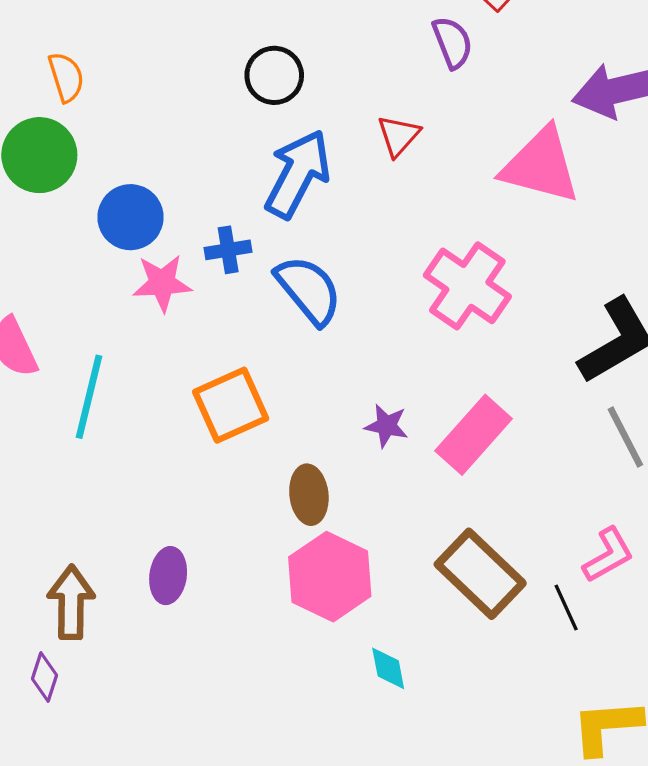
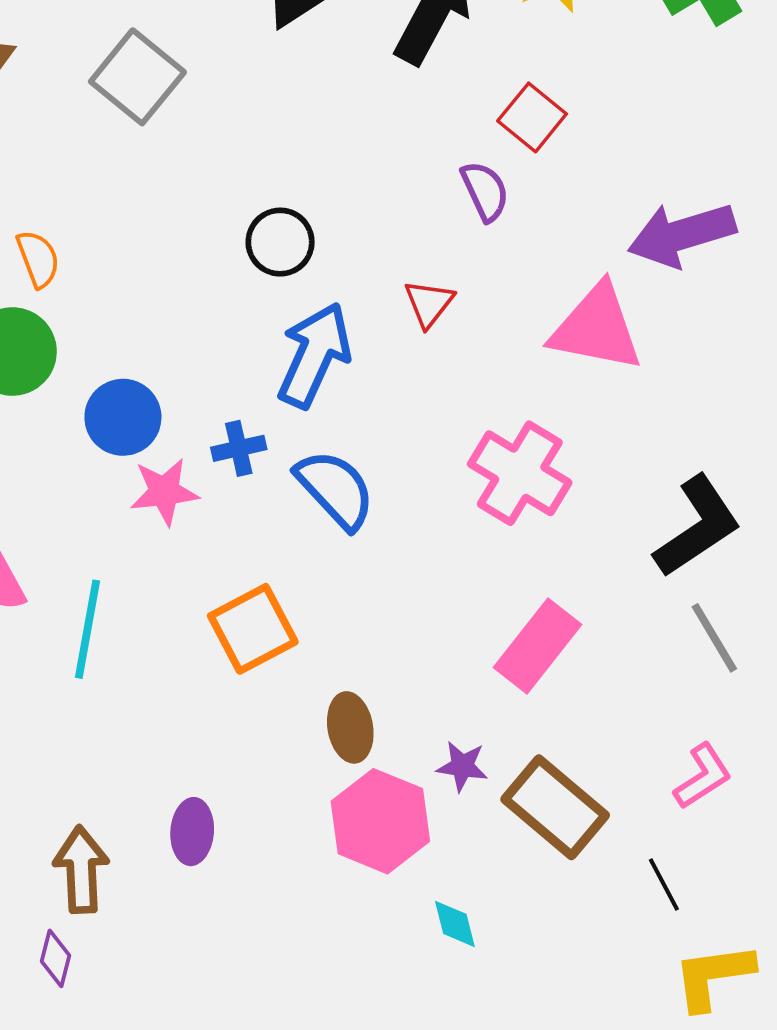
purple star: (386, 426) -> (462, 766), moved
black line: (566, 608) -> (664, 885), moved

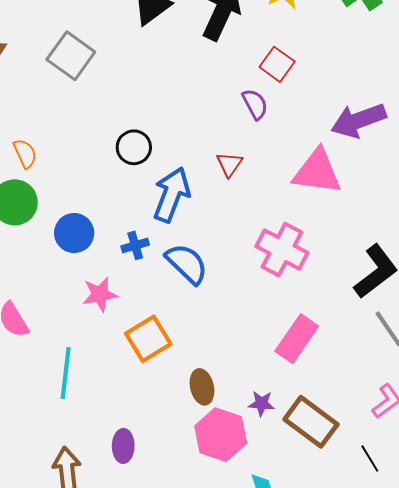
black circle: (280, 242) -> (134, 147), moved
pink star: (164, 492) -> (100, 294), moved
cyan line: (87, 629) -> (66, 373), moved

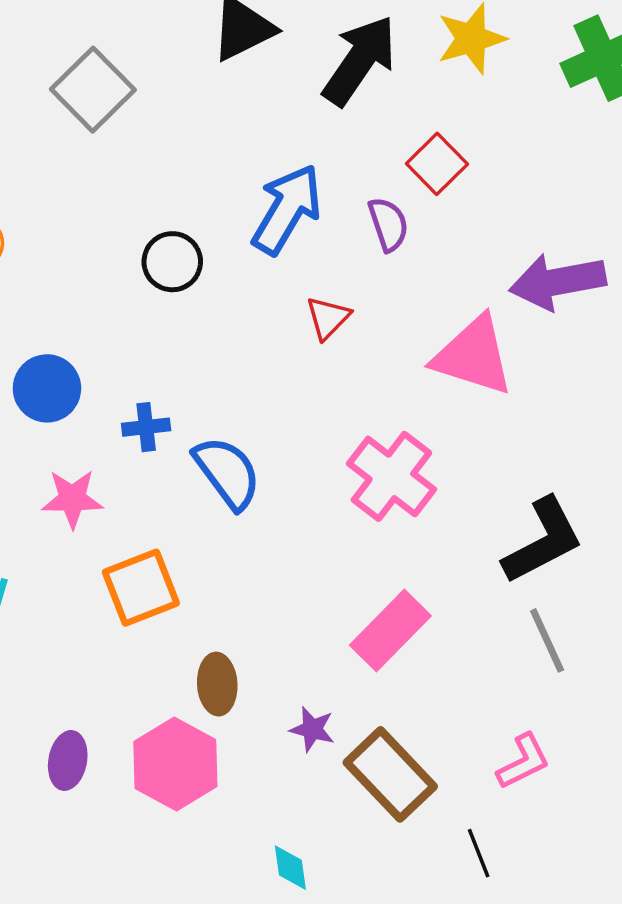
blue arrow: (171, 195) -> (287, 209), moved
pink hexagon: (221, 435) -> (175, 764), moved

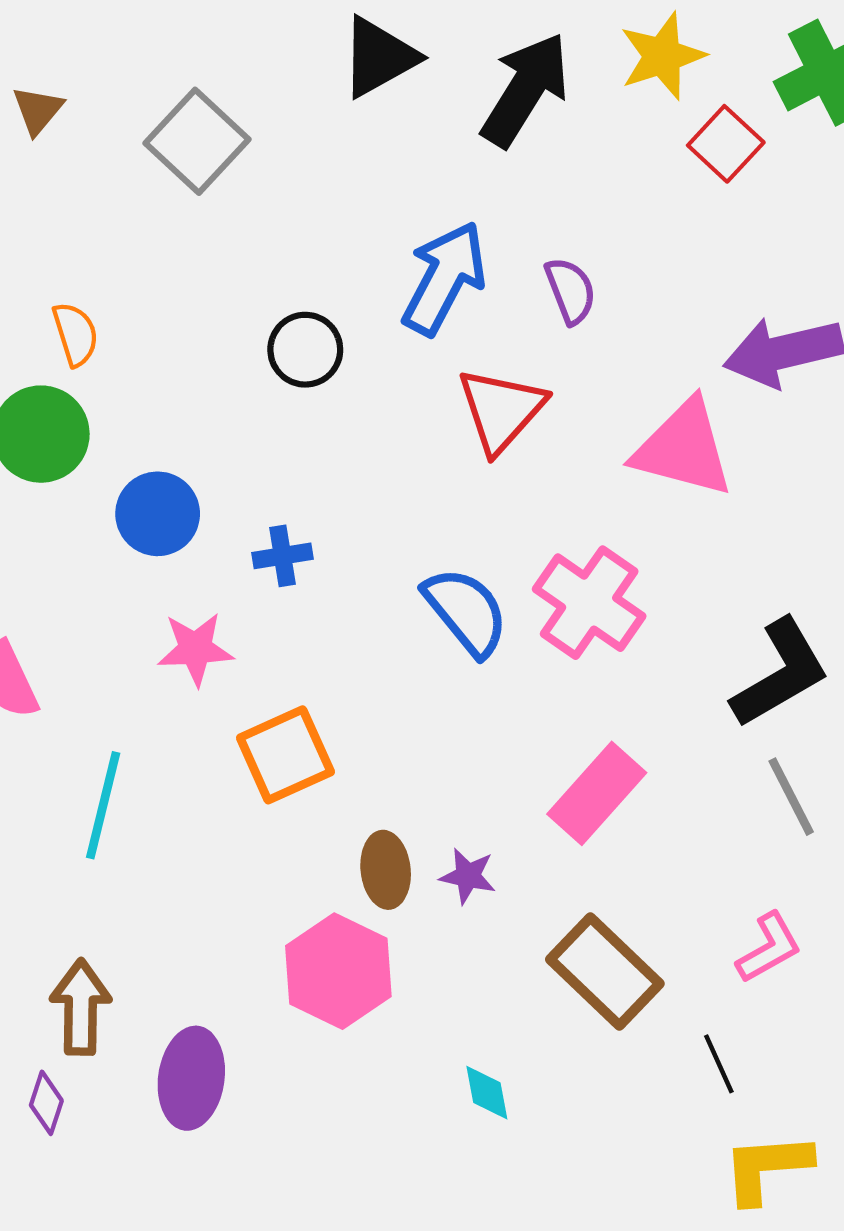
red square: (437, 164) -> (726, 144), moved
red triangle: (328, 318) -> (501, 410), size x1.6
blue semicircle: (227, 473) -> (466, 611), moved
purple star: (312, 729) -> (468, 876), moved
purple ellipse: (68, 760) -> (191, 1078), moved, size x1.4

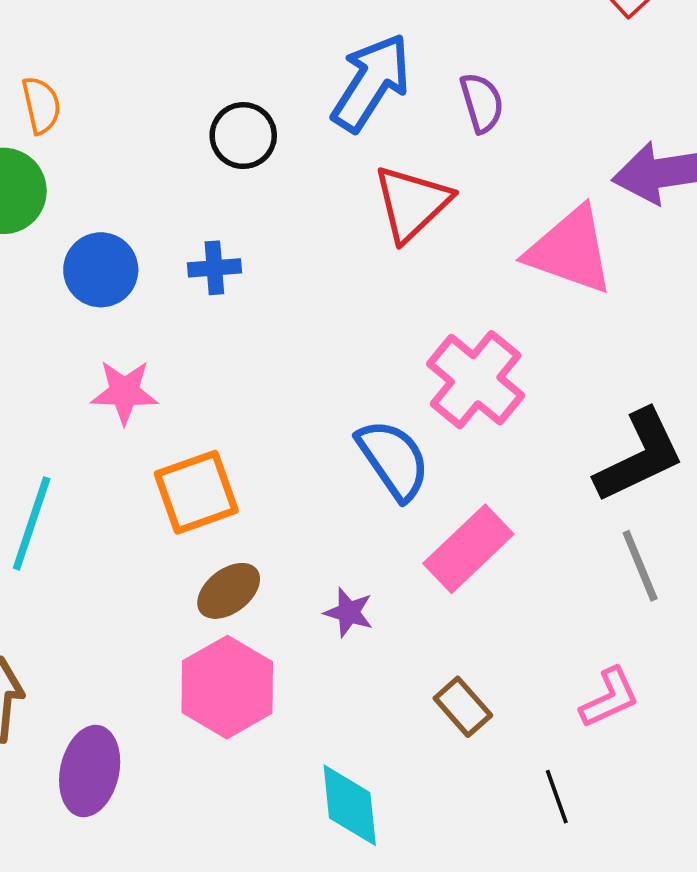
blue cross: (282, 556) -> (214, 268), moved
blue semicircle: (466, 611) -> (393, 460), moved
brown ellipse: (386, 870) -> (229, 591), moved, turned 54
brown rectangle: (605, 971) -> (463, 707), size x0.6
cyan diamond: (487, 1093) -> (350, 805), size x1.6

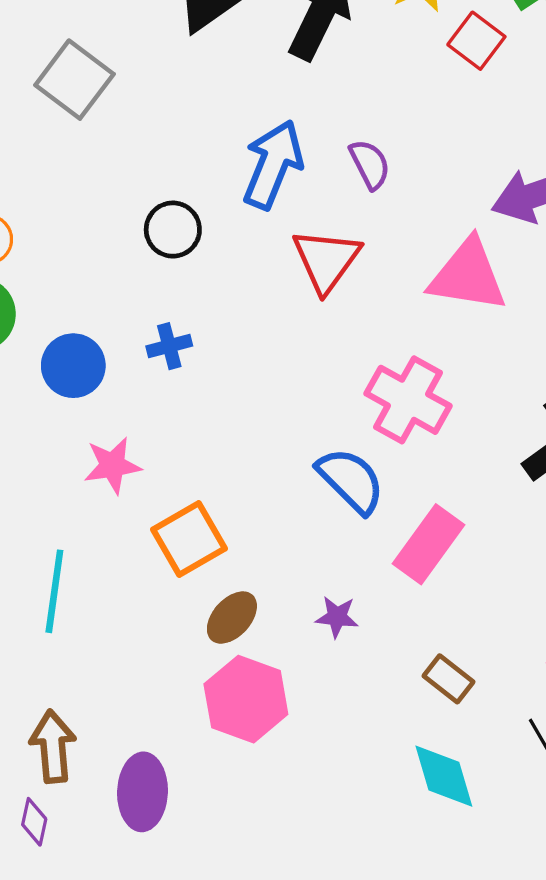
cyan diamond: (350, 805) -> (444, 776), moved

